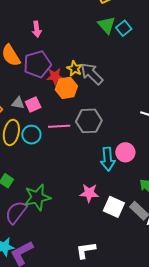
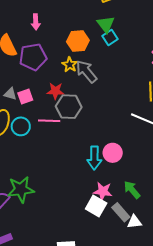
cyan square: (124, 28) -> (110, 38), moved
red star: (55, 76) -> (55, 91), moved
orange hexagon: (66, 88) -> (78, 41), moved
gray hexagon: (89, 121) -> (69, 107), moved
pink star: (89, 193) -> (103, 191), moved

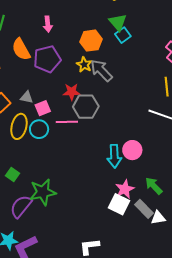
pink square: (25, 97) -> (43, 108), moved
pink star: (103, 191) -> (125, 189), turned -30

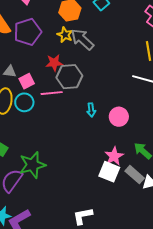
cyan arrow: (114, 156) -> (91, 110), moved, size x0.6

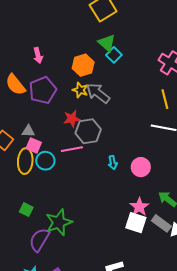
pink square: (27, 81) -> (34, 145), moved, turned -35

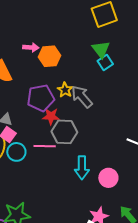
pink arrow: (38, 55) -> (31, 47), turned -84
orange hexagon: (83, 65) -> (49, 56), moved
purple pentagon: (43, 90) -> (41, 98), moved
cyan arrow: (113, 163) -> (82, 168), size x1.6

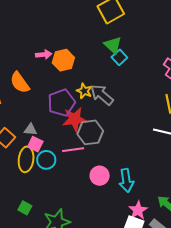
red star: (51, 116) -> (75, 119), size x1.4
cyan arrow: (82, 168) -> (126, 180), moved
pink circle: (108, 178) -> (100, 176), moved

